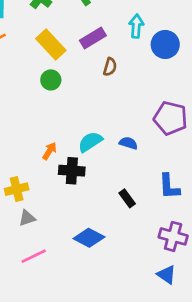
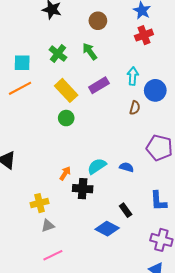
brown semicircle: (110, 67) -> (135, 108), moved
blue diamond: (89, 238) -> (107, 229), moved

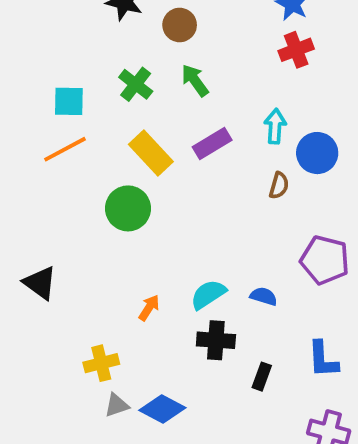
brown circle: (98, 21) -> (180, 25), moved
green circle: (66, 118) -> (128, 208), moved, size x1.5
black cross: (83, 189) -> (216, 340), moved
black rectangle: (126, 210) -> (262, 377), turned 56
blue diamond: (107, 229) -> (162, 409), moved

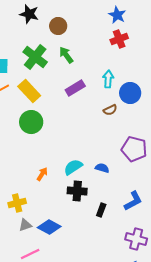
green cross: (136, 84) -> (35, 57), size x1.4
yellow rectangle: (151, 153) -> (29, 91), moved
brown semicircle: (279, 185) -> (110, 110), turned 48
blue L-shape: (323, 359) -> (133, 201), turned -115

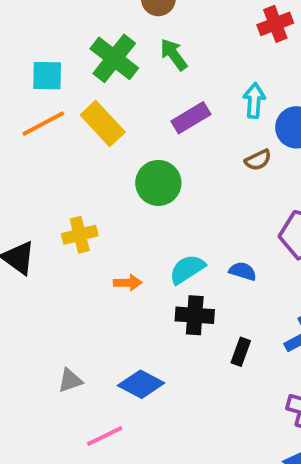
green circle: (31, 122) -> (158, 183), moved
orange arrow: (42, 174) -> (128, 283), turned 56
yellow cross: (17, 203) -> (80, 235), moved
gray triangle: (25, 225) -> (70, 380), moved

